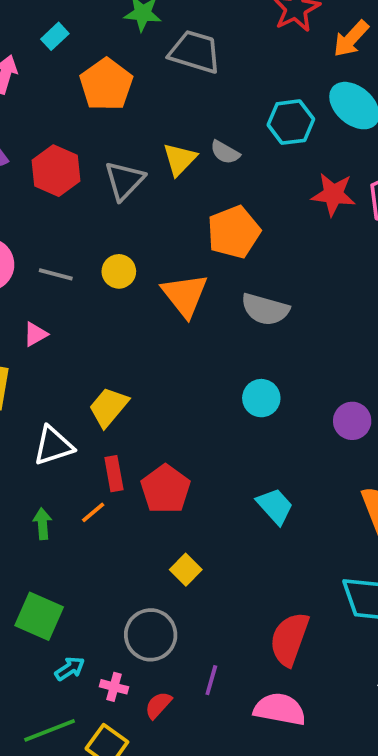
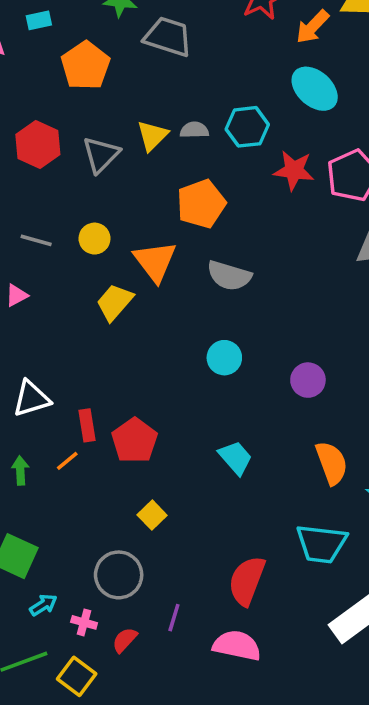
cyan rectangle: (55, 36) -> (39, 20), turned 30
cyan hexagon: (291, 122) -> (247, 127), moved
gray semicircle: (225, 152) -> (194, 130), turned 148
yellow trapezoid: (109, 407) -> (115, 302), moved

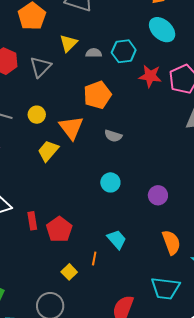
yellow triangle: (152, 136) -> (69, 43), moved
gray semicircle: (229, 276) -> (113, 136), size x0.7
orange line: (67, 461) -> (94, 259), moved, turned -40

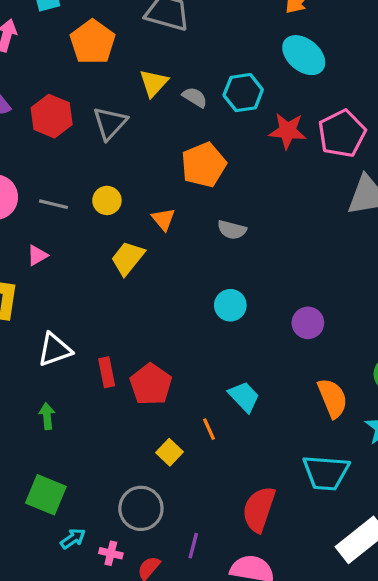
gray semicircle: (94, 53) -> (195, 97), turned 35
orange triangle: (71, 128) -> (163, 219), size x0.6
orange line: (94, 259) -> (209, 429), turned -32

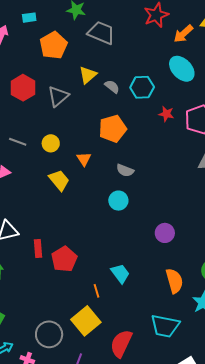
red star: (288, 131) -> (166, 114), size x0.7
yellow trapezoid: (128, 258) -> (59, 180), turned 95
cyan circle: (230, 305) -> (118, 201), moved
yellow square: (170, 452) -> (86, 321), moved, size x1.8

